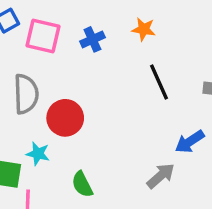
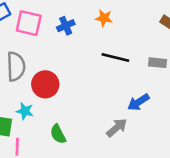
black line: (159, 82) -> (115, 58), turned -52

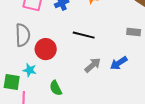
black line: (115, 58) -> (84, 35), moved
gray arrow: (117, 128) -> (93, 65), moved

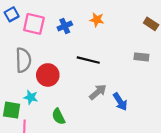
blue arrow: (119, 63) -> (120, 102), moved, turned -90

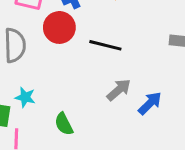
red circle: (48, 75) -> (59, 27), moved
blue arrow: (120, 102) -> (150, 103), turned -102

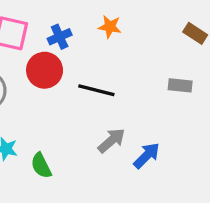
green semicircle: (64, 124) -> (41, 166), moved

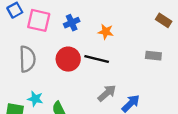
orange star: (110, 27) -> (106, 32), moved
red circle: (45, 70) -> (68, 59), moved

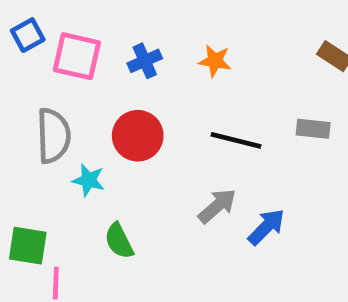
orange star: (106, 32) -> (215, 61), moved
black line: (97, 59) -> (236, 140), moved
cyan star: (35, 99) -> (89, 180), moved

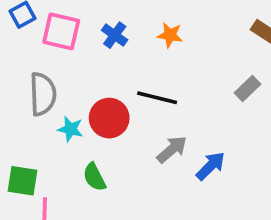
blue cross: (145, 61) -> (115, 35), turned -30
gray rectangle: (313, 129) -> (247, 89), turned -50
red circle: (138, 136) -> (109, 118), moved
black line: (236, 140) -> (157, 98), moved

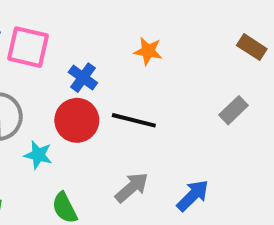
blue cross: (115, 35) -> (83, 78), moved
red circle: (109, 118) -> (77, 120), moved
gray arrow: (172, 149) -> (132, 187), moved

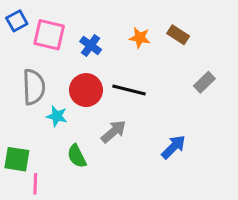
brown rectangle: (252, 47) -> (178, 35), moved
blue cross: (83, 78) -> (91, 45), moved
gray arrow: (132, 187) -> (114, 132), moved

